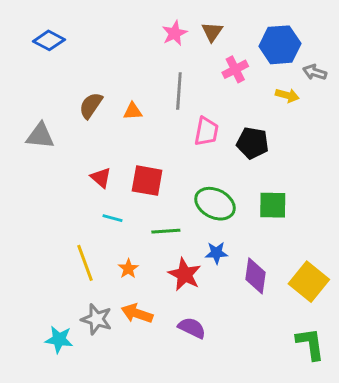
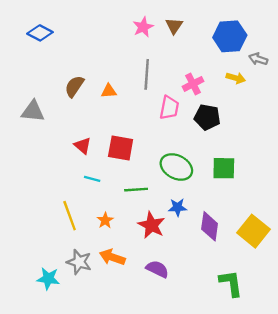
pink cross: (235, 69) -> (193, 84), moved
green L-shape: (310, 344) -> (231, 283), moved

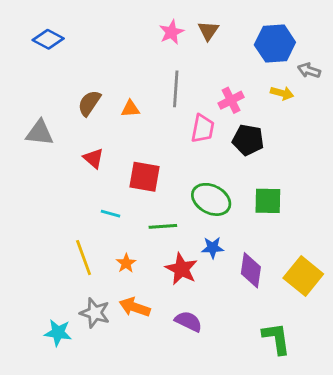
red triangle: (83, 146) -> (93, 158), moved

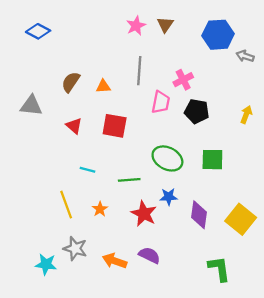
yellow arrow: (282, 93) -> (246, 115), moved, turned -84
red square: (145, 177) -> (115, 126), moved
orange arrow: (135, 307) -> (115, 261), moved

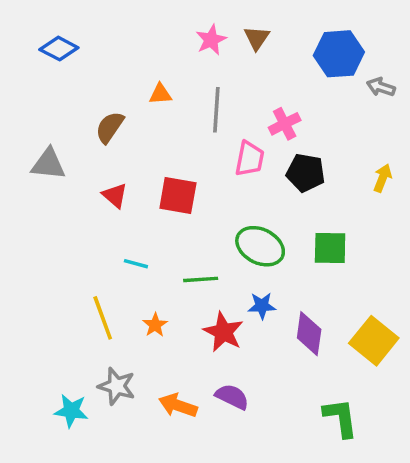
orange triangle: (103, 86) -> (160, 94), moved

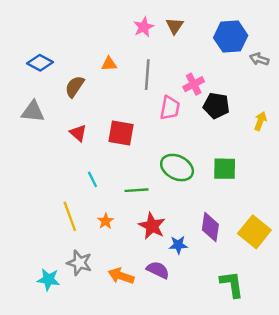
blue diamond: (59, 49) -> (40, 63), moved
black pentagon: (306, 173) -> (216, 106), moved
cyan line: (136, 264) -> (92, 179), turned 49
blue star: (262, 306) -> (178, 245), moved

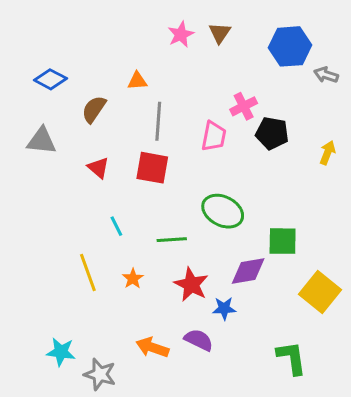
gray line: (147, 75) -> (158, 121), moved
green square: (225, 169) -> (283, 241), moved
purple diamond: (210, 227) -> (248, 271), moved, turned 72
gray star: (79, 263) -> (100, 374), moved

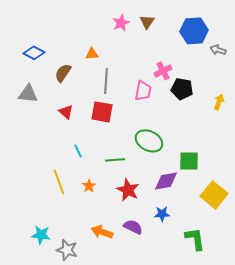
blue star: (224, 308) -> (162, 214), moved

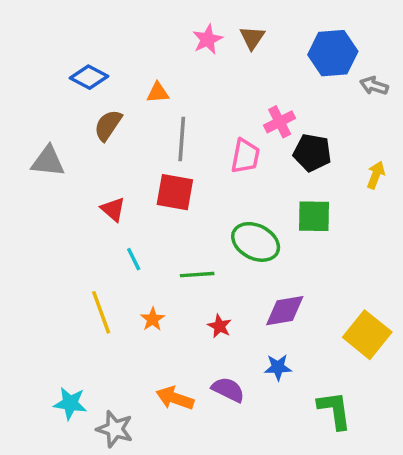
blue diamond: (34, 53) -> (89, 77), moved
red triangle: (66, 112) -> (113, 209), moved
green square: (189, 161) -> (314, 216), moved
red star: (128, 190) -> (220, 326), size x0.6

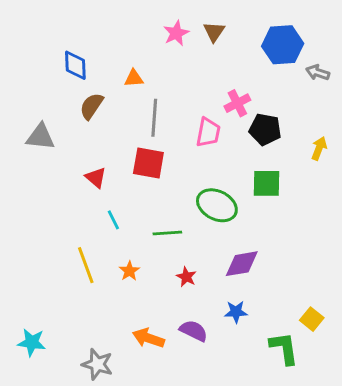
blue diamond: (89, 77) -> (75, 65), turned 60
yellow square: (367, 335) -> (312, 319), moved, size x0.6
cyan star: (70, 403) -> (32, 342), moved

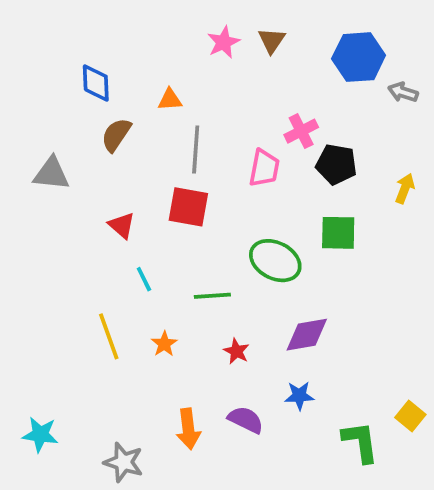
yellow square: (312, 319) -> (410, 416), moved
orange arrow: (148, 338) -> (188, 429), turned -116

